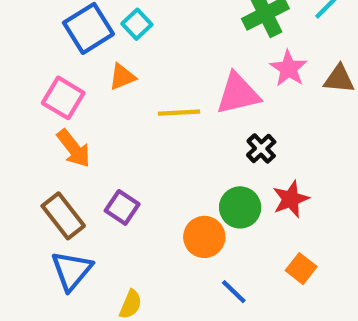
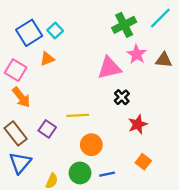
yellow line: (179, 113) -> (78, 115), moved
green circle: (240, 207) -> (80, 173), moved
blue line: (234, 292) -> (107, 174), turned -56

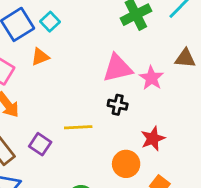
pink star: (137, 54) -> (151, 78), moved
black cross: (122, 97) -> (118, 105), moved, turned -35
orange circle: (91, 145) -> (126, 164), moved

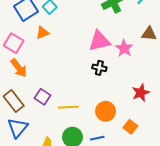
yellow line: (78, 127) -> (68, 107), moved
red star: (153, 139) -> (141, 93), moved

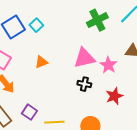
orange triangle: (42, 33) -> (41, 62), moved
red star: (141, 93) -> (114, 96), moved

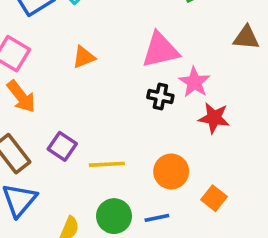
pink star: (108, 65) -> (194, 82), moved
red star: (114, 96) -> (214, 118), turned 30

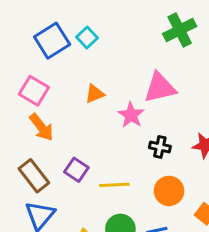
pink star: (194, 82) -> (131, 115), moved
black cross: (160, 96) -> (160, 147), moved

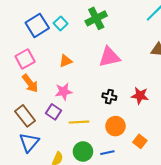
green cross: (180, 30) -> (96, 18), moved
pink square: (34, 91) -> (25, 59), turned 30
pink star: (131, 115) -> (64, 92), moved, turned 30

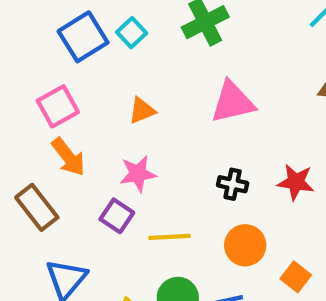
brown rectangle: (25, 116) -> (37, 207), moved

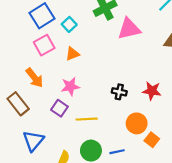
cyan square: (132, 33) -> (69, 24), moved
pink triangle: (233, 102) -> (129, 29), moved
pink square: (58, 106) -> (44, 45), moved
orange circle: (245, 245) -> (137, 123), moved

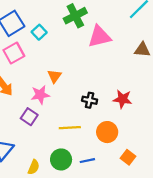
orange triangle: (72, 54) -> (54, 76), moved, turned -32
yellow line: (87, 119) -> (70, 128), moved
orange square: (152, 140) -> (128, 157), moved

